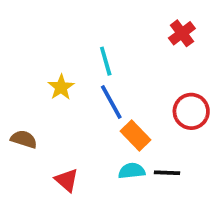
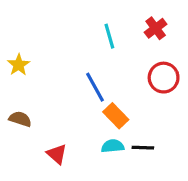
cyan line: (106, 61) -> (109, 36), moved
yellow star: (61, 87) -> (19, 65), moved
red circle: (191, 111) -> (164, 78), moved

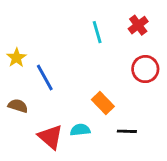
blue line: (95, 87) -> (45, 78), moved
cyan semicircle: (113, 146) -> (80, 130), moved
red triangle: (57, 154) -> (50, 137), size x1.4

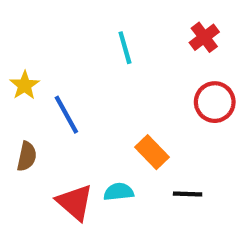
cyan line: (97, 32) -> (125, 48), moved
brown semicircle: (18, 106) -> (27, 156), turned 84

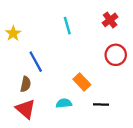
yellow star: (25, 85) -> (13, 33), moved
brown semicircle: (27, 156) -> (26, 84), moved
red triangle: (75, 202) -> (26, 109), moved

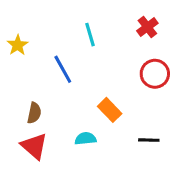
blue line: (36, 62) -> (63, 69), moved
black line: (101, 104) -> (149, 140), moved

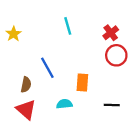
red cross: (147, 27) -> (111, 33), moved
blue line: (63, 69) -> (47, 68), moved
orange rectangle: (110, 110) -> (82, 82), turned 48

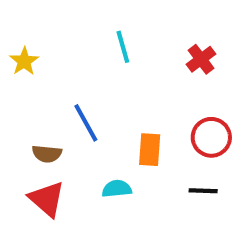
red circle: (116, 55) -> (211, 137), moved
brown semicircle: (26, 85) -> (47, 154), turned 84

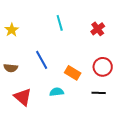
orange rectangle: (150, 150) -> (73, 73), turned -63
brown semicircle: (47, 154) -> (11, 68), moved

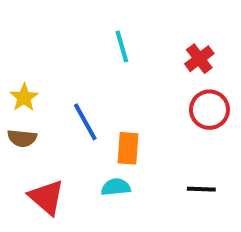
yellow star: (12, 30) -> (24, 97), moved
red circle: (103, 67) -> (209, 110), moved
orange rectangle: (73, 73) -> (128, 148), moved, turned 63

